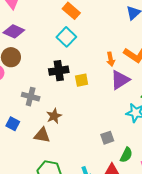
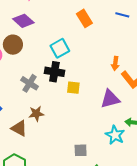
cyan square: (66, 37) -> (60, 48), moved
orange arrow: (111, 59) -> (115, 63), moved
gray cross: (31, 97) -> (30, 83), moved

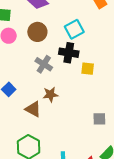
brown circle: (13, 45) -> (37, 32), moved
gray square: (81, 150) -> (99, 119), moved

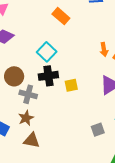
brown circle: (37, 32) -> (14, 76), moved
brown star: (50, 94) -> (26, 118), moved

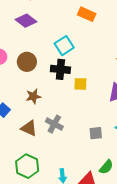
orange rectangle: (61, 16) -> (87, 14), turned -30
gray cross: (28, 94) -> (54, 124), moved
brown star: (26, 118) -> (33, 96), moved

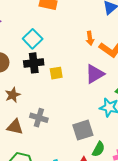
gray square: (96, 133) -> (83, 130), moved, size x1.5

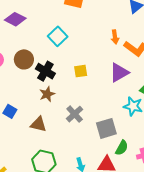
black cross: (34, 63) -> (45, 71), moved, turned 36
brown star: (13, 95) -> (47, 94), moved
gray cross: (39, 118) -> (75, 114), moved, turned 30

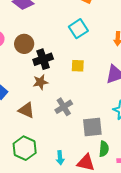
cyan square: (58, 36) -> (78, 29), moved
black cross: (45, 71) -> (43, 59), turned 30
green semicircle: (122, 148) -> (104, 149), turned -35

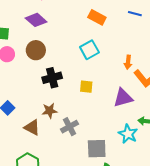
brown circle: (24, 44) -> (36, 50), moved
brown star: (40, 82) -> (50, 111), moved

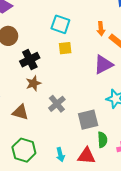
cyan square: (89, 50) -> (60, 24), turned -30
yellow square: (86, 87) -> (65, 48), moved
brown star: (50, 111) -> (33, 83), moved

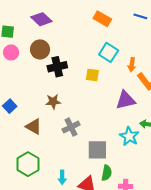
cyan square: (60, 24) -> (109, 52), moved
black cross: (30, 60) -> (57, 67), moved

